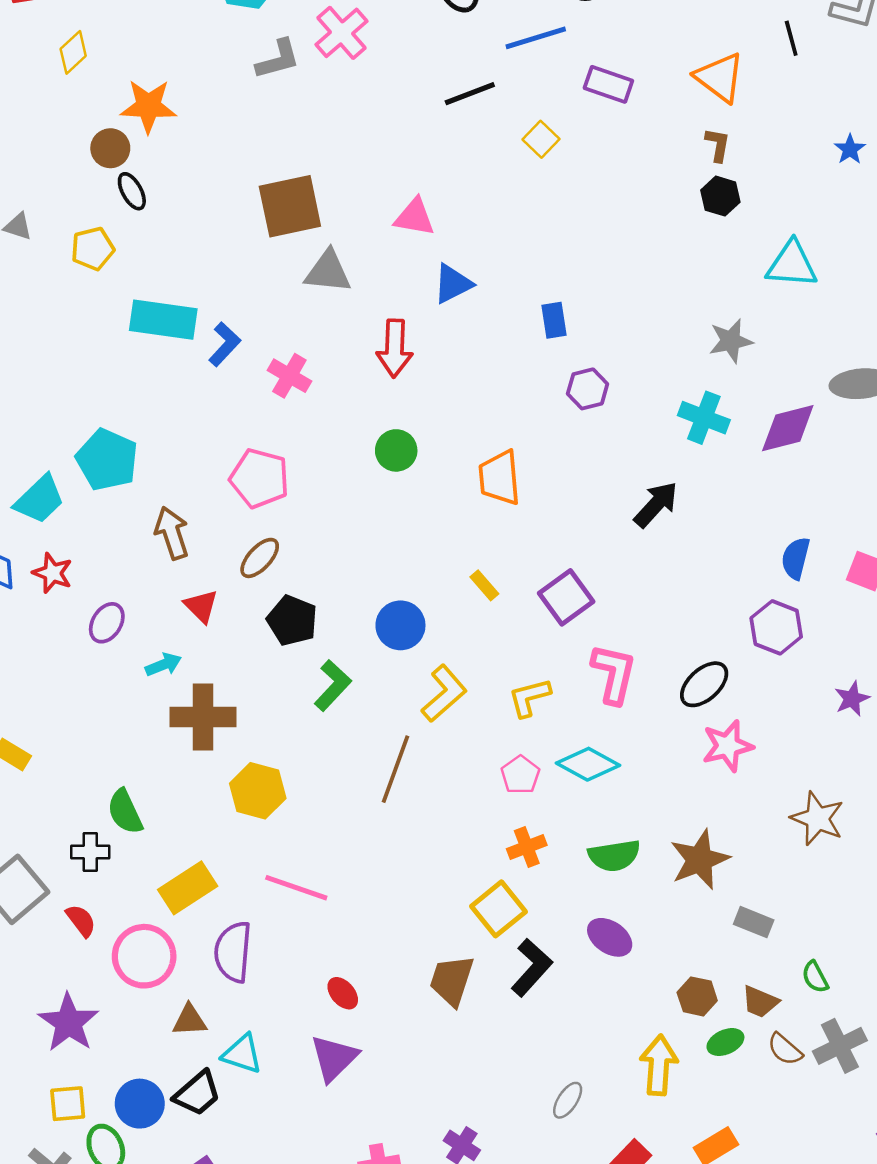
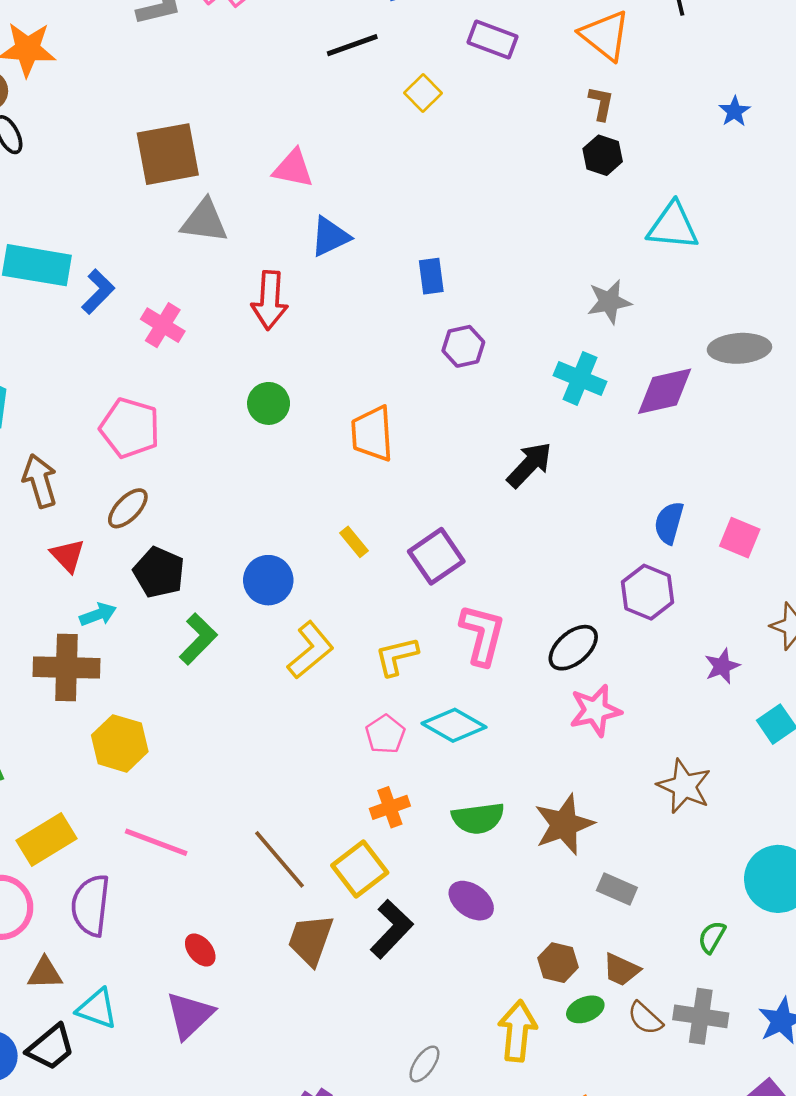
cyan arrow: (163, 665) -> (98, 614), moved
brown line: (395, 769) -> (279, 859), moved, turned -62
green semicircle: (815, 977) -> (712, 937), moved, turned 56
gray cross: (840, 1046) -> (701, 1016), turned 33

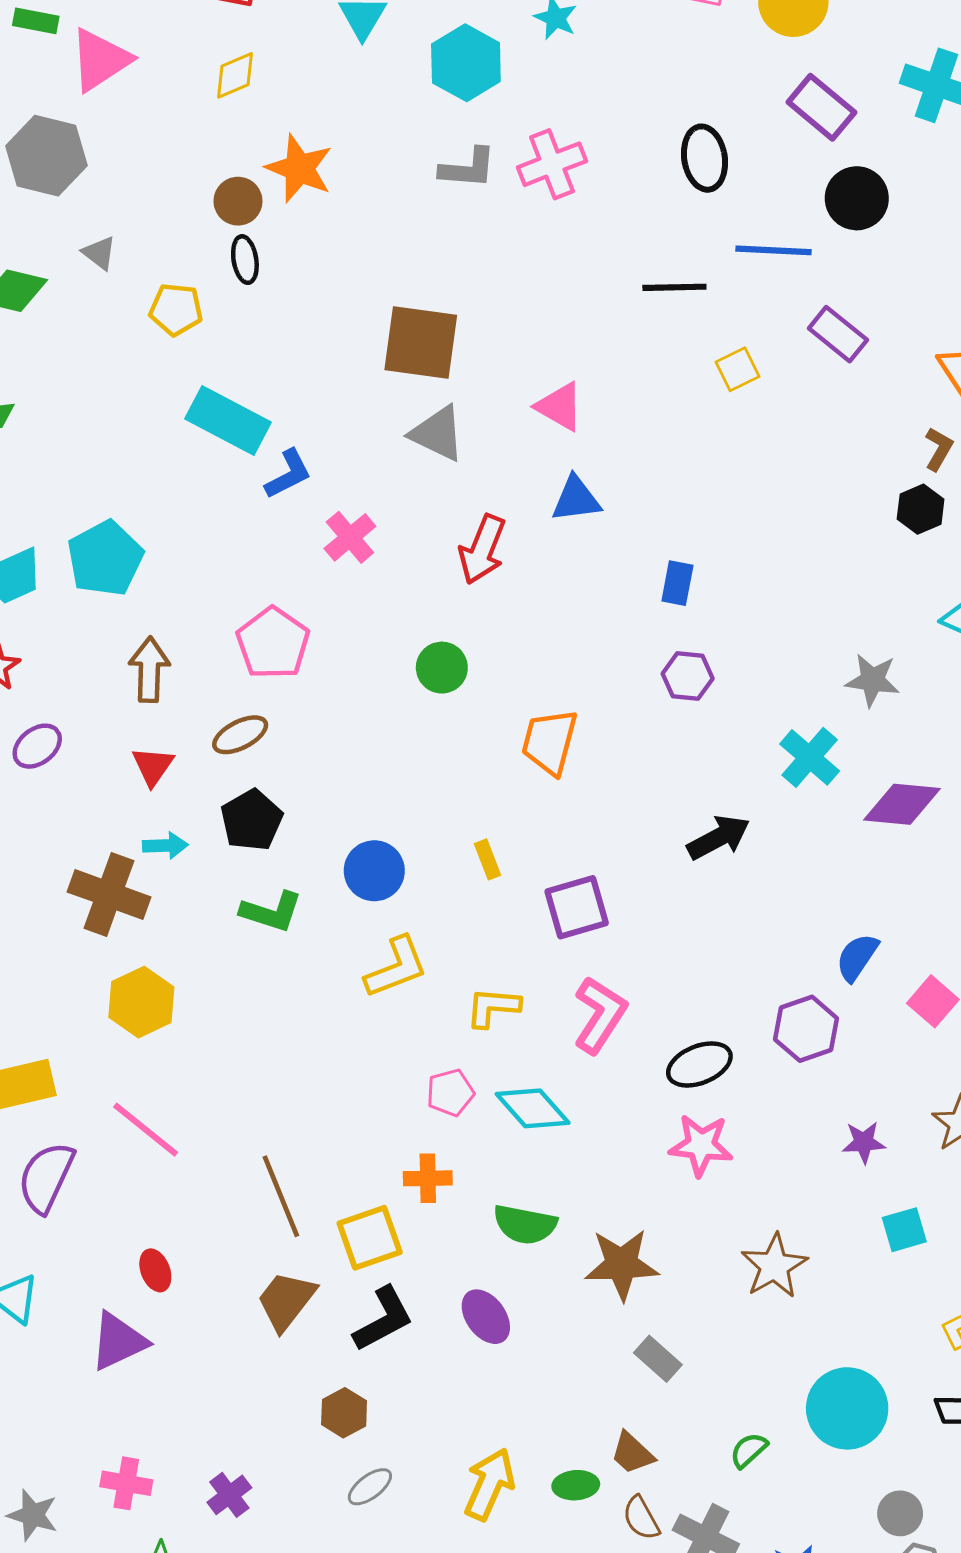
green L-shape: (198, 639) -> (271, 912), turned 45
brown hexagon: (558, 963) -> (344, 1413), moved

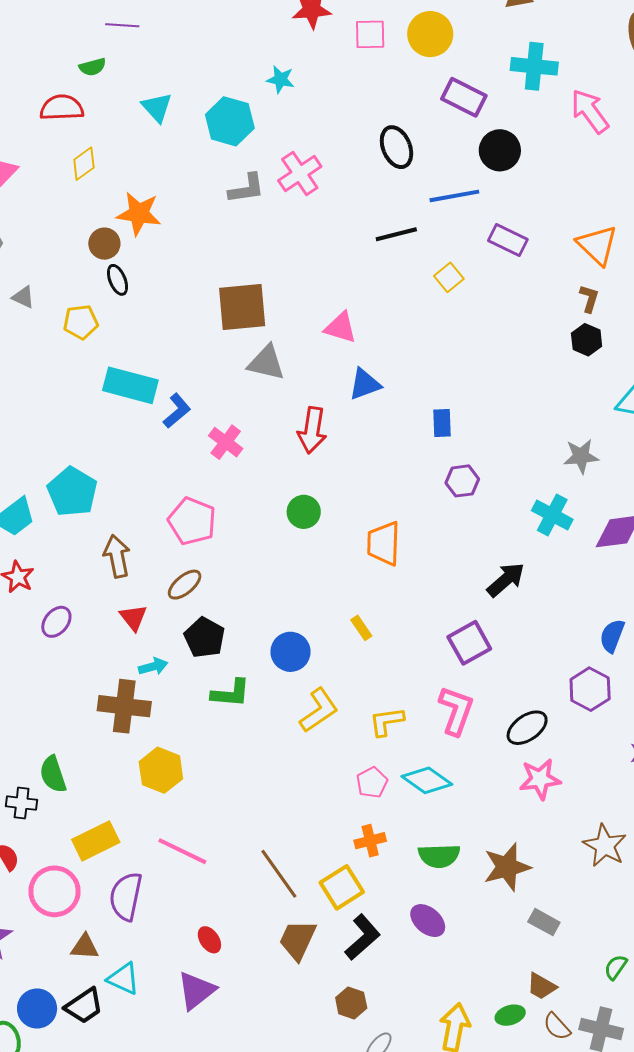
purple square: (577, 907) -> (469, 643), moved

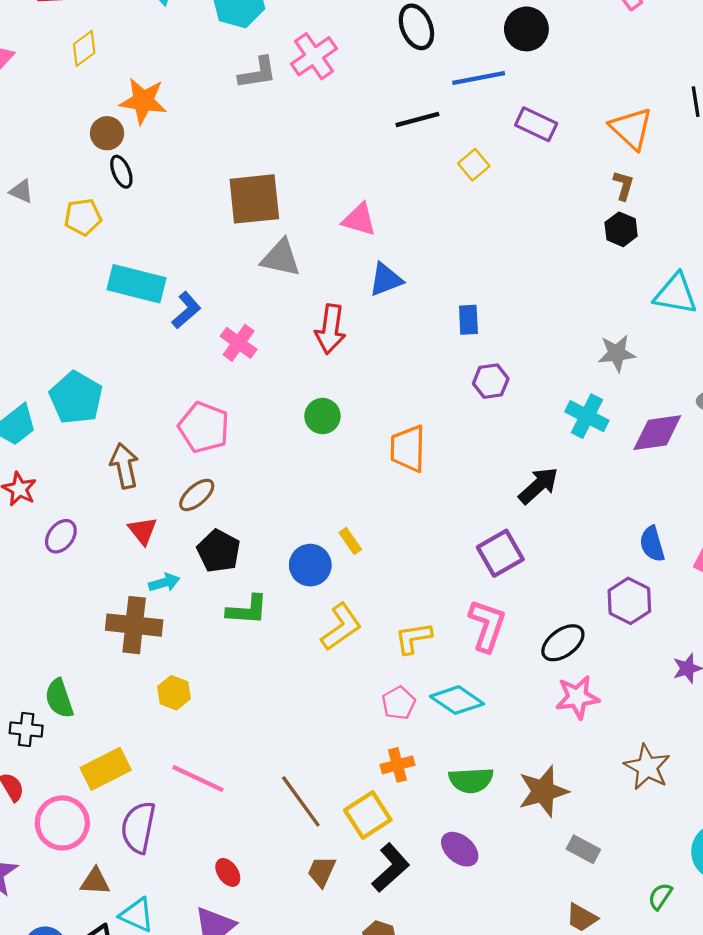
yellow rectangle: (361, 628) -> (350, 541), moved
blue semicircle: (612, 636) -> (652, 544), turned -36
yellow hexagon: (161, 770) -> (174, 693), size x0.7
brown trapezoid: (298, 940) -> (322, 871), size x0.7

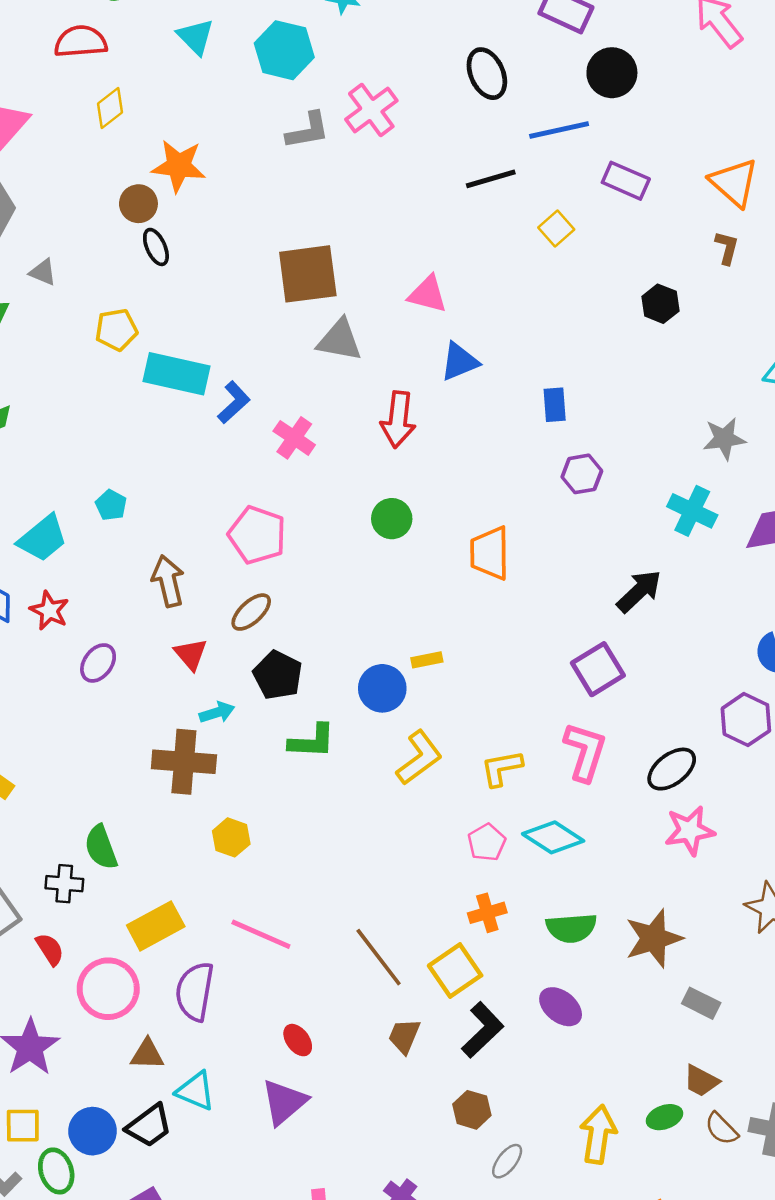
yellow pentagon: (83, 217) -> (116, 330), moved
black hexagon: (621, 229) -> (660, 304), moved
cyan pentagon: (76, 398) -> (111, 505), size x0.5
yellow rectangle: (350, 541) -> (427, 660), turned -65

